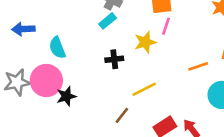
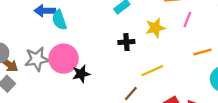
pink line: (166, 26) -> (187, 20), moved
cyan semicircle: (57, 48) -> (59, 20), moved

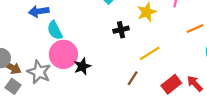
cyan semicircle: (59, 20) -> (55, 30), moved
gray star: (37, 59) -> (39, 72), moved, turned -30

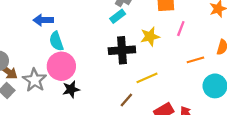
black cross: (121, 30) -> (122, 50), size x1.6
black star: (82, 66) -> (71, 89), moved

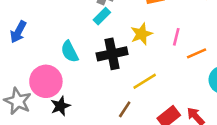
blue arrow: (43, 20) -> (18, 32), turned -54
pink line: (181, 29) -> (176, 37), moved
cyan semicircle: (56, 41) -> (70, 52), moved

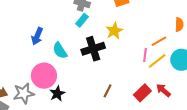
blue arrow: (18, 32) -> (37, 36), moved
pink line: (176, 37) -> (145, 55), moved
yellow line: (145, 81) -> (157, 61), moved
gray star: (18, 101) -> (24, 93), turned -30

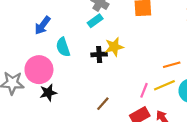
yellow star: (114, 31) -> (114, 47), moved
black cross: (93, 49) -> (99, 54), size x0.6
pink line: (145, 55) -> (144, 90), moved

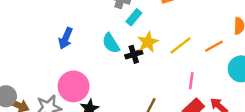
cyan rectangle: (95, 21) -> (134, 17), moved
cyan semicircle: (63, 47) -> (111, 43), moved
yellow line: (164, 85) -> (180, 45), moved

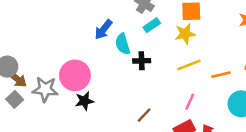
blue arrow: (66, 38) -> (103, 30), moved
yellow star: (148, 42) -> (185, 34), moved

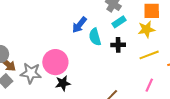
black cross: (142, 61) -> (118, 45), moved

